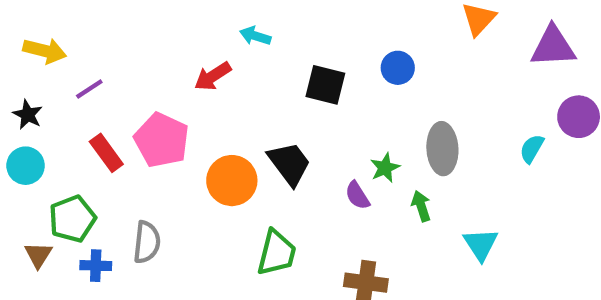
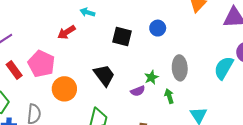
cyan semicircle: (532, 149) -> (224, 68), size x1.6
orange circle: (232, 181) -> (64, 89), moved
purple semicircle: (357, 195) -> (138, 91), turned -80

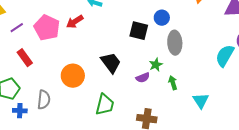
black square: (122, 36) -> (139, 31), moved
pink pentagon: (41, 64) -> (47, 28), moved
gray ellipse: (180, 68) -> (175, 43), moved

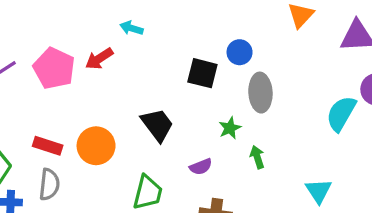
red rectangle: (25, 58) -> (48, 146), moved, turned -36
purple semicircle: (143, 78) -> (201, 167), moved
cyan triangle: (201, 101) -> (319, 191), moved

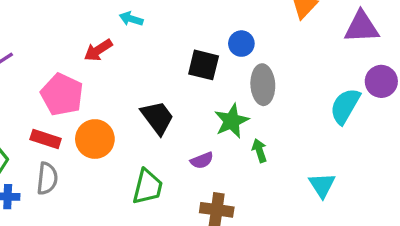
pink pentagon: (54, 68) -> (62, 95), moved
green star: (230, 128) -> (232, 121), size x1.5

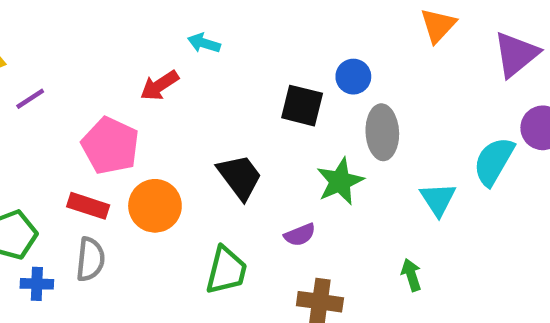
purple triangle: (362, 27) -> (516, 54), turned -36
green arrow: (260, 151) -> (411, 275), moved
cyan triangle: (322, 185) -> (438, 199), moved

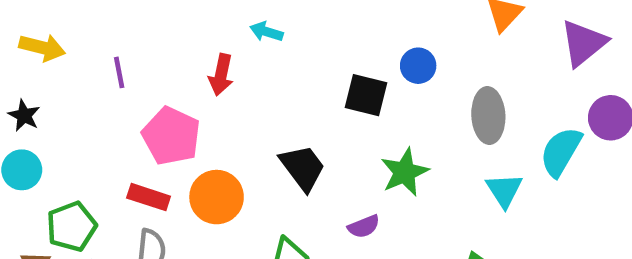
red arrow: (159, 85) -> (221, 75), turned -45
purple line: (30, 99) -> (119, 72), moved, turned -68
gray ellipse: (382, 132) -> (488, 116), moved

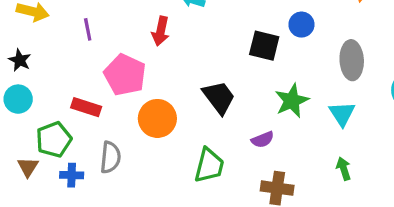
cyan triangle: (504, 190) -> (342, 114), moved
red rectangle: (149, 197) -> (86, 107), moved

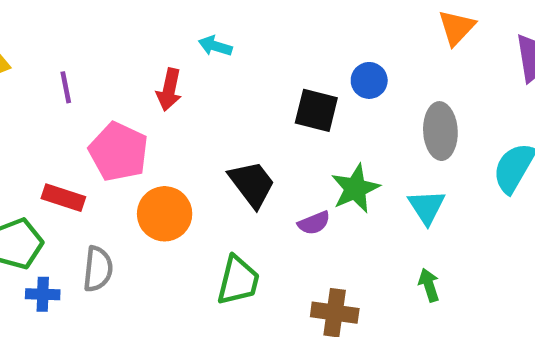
purple semicircle: (263, 140) -> (314, 223), moved

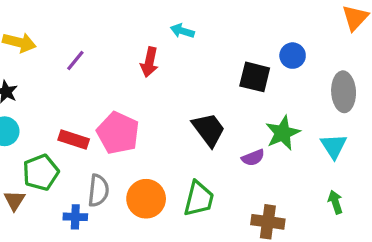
purple line: (66, 87) -> (75, 61), turned 50
pink pentagon: (119, 152) -> (118, 133), moved
orange circle: (165, 214) -> (146, 199), moved
blue cross: (43, 294) -> (75, 217), moved

